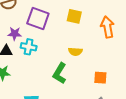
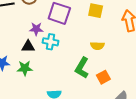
orange square: (100, 78) -> (103, 77), moved, turned -32

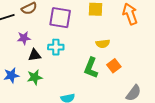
purple star: (36, 29) -> (24, 38), moved
orange square: (103, 77) -> (114, 66), moved

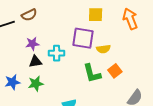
purple square: (60, 18) -> (83, 38), moved
purple star: (24, 38) -> (32, 44), moved
green L-shape: (91, 68) -> (92, 73), turned -35

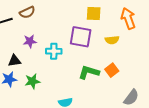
yellow semicircle: (103, 49) -> (112, 40), moved
black triangle: (35, 61) -> (14, 61), moved
green L-shape: (92, 73) -> (89, 72), turned 120

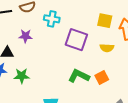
yellow square: (94, 14) -> (105, 21), moved
cyan cross: (54, 51) -> (52, 19), moved

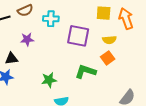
green star: (22, 76) -> (49, 80), moved
orange square: (102, 78) -> (108, 58), moved

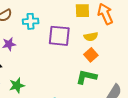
green L-shape: (85, 71) -> (86, 77), moved
green star: (49, 80) -> (17, 85), moved

